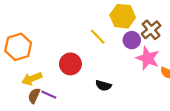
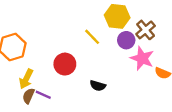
yellow arrow: (32, 79) -> (26, 79), turned -42

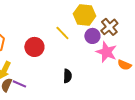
red circle: (65, 64) -> (34, 47), moved
black semicircle: (98, 86) -> (67, 76), turned -104

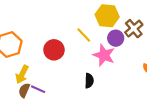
pink star: (106, 52) -> (104, 55), moved

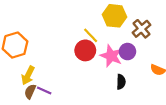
purple circle: (116, 38) -> (127, 52), moved
red circle: (54, 50) -> (85, 50), moved
black semicircle: (89, 81) -> (121, 82), moved

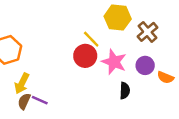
purple circle: (127, 52) -> (145, 65), moved

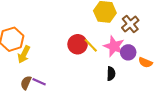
yellow line: (91, 39) -> (91, 45), moved
pink star: (114, 62) -> (114, 46), moved
yellow arrow: (22, 83) -> (24, 54), moved

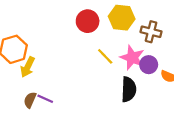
brown cross: (130, 24) -> (151, 32), turned -36
red circle: (78, 44) -> (88, 21), moved
black semicircle: (111, 74) -> (129, 89), size x1.5

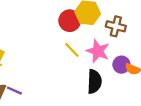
red circle: (88, 21) -> (70, 21), moved
purple circle: (149, 65) -> (121, 65), moved

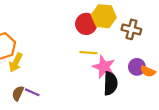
yellow line: (72, 50) -> (88, 53), turned -42
pink star: (98, 51) -> (104, 67), moved

